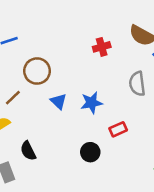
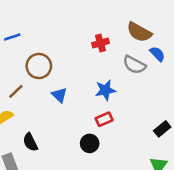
gray semicircle: (137, 84) -> (134, 65), moved, turned -55
blue star: (92, 103) -> (105, 90), moved
red rectangle: (118, 129) -> (104, 119), moved

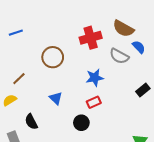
red cross: (100, 43) -> (91, 38), size x1.5
brown circle: (39, 66) -> (53, 57), moved
blue triangle: (59, 95) -> (56, 98), moved
black rectangle: (162, 129) -> (143, 90), moved

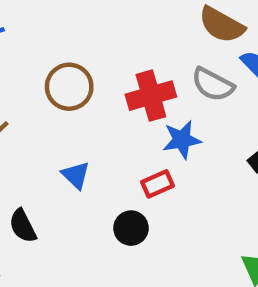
red cross: (91, 38) -> (151, 96), moved
blue star: (95, 78) -> (182, 140), moved

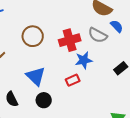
blue triangle: (76, 175) -> (36, 76), size x1.5
black circle: (131, 228) -> (44, 100), moved

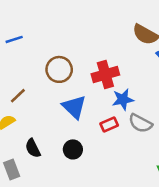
gray semicircle: (98, 35) -> (140, 123), moved
blue triangle: (36, 76) -> (74, 107), moved

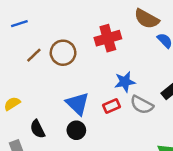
red cross: (105, 74) -> (108, 38), moved
brown line: (18, 96) -> (34, 55), moved
blue triangle: (74, 107) -> (78, 104), moved

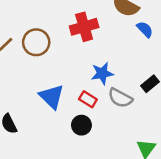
red rectangle: (111, 106) -> (88, 99), turned 56
black circle: (76, 130) -> (81, 125), moved

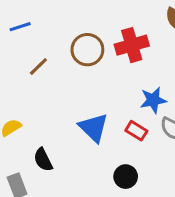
brown circle: (36, 42) -> (87, 50), moved
black circle: (81, 125) -> (126, 177), moved

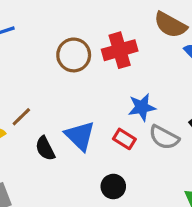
brown line: (38, 66) -> (21, 117), moved
black semicircle: (43, 160) -> (45, 148), moved

